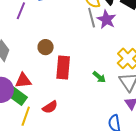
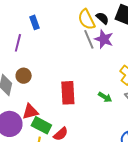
brown circle: (46, 47) -> (24, 76), moved
green rectangle: (17, 96) -> (41, 125), moved

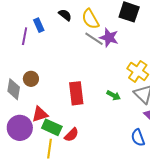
black semicircle: (102, 18) -> (65, 15), moved
gray line: (89, 39) -> (94, 39), turned -30
purple line: (18, 43) -> (25, 36), moved

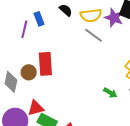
yellow semicircle: (90, 19) -> (91, 15), turned -70
purple star: (109, 38) -> (114, 18), moved
red rectangle: (76, 93) -> (45, 64), moved

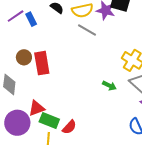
purple line: (24, 29) -> (16, 16), moved, turned 48
brown circle: (29, 72) -> (24, 57), moved

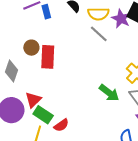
green arrow: (109, 86) -> (109, 93), size x1.5
red triangle: (37, 108) -> (33, 100), turned -36

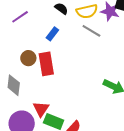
blue rectangle: (46, 12) -> (52, 34), moved, turned 64

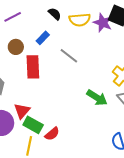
gray line: (91, 31) -> (69, 56), moved
brown circle: (28, 58) -> (16, 47), moved

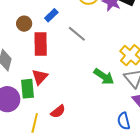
red triangle: (22, 111) -> (40, 77), moved
green rectangle: (33, 125) -> (28, 89), moved, turned 54

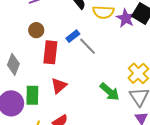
blue rectangle: (51, 15) -> (73, 36), moved
red triangle: (40, 77) -> (59, 86), moved

